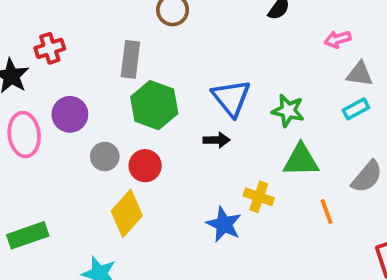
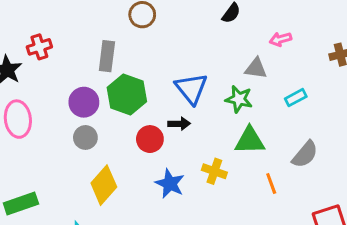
gray triangle: (360, 74) -> (256, 68), moved
purple circle: (70, 114) -> (84, 102), moved
red circle: (145, 166) -> (150, 139), moved
blue star: (224, 224) -> (170, 184), moved

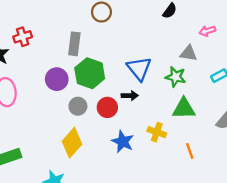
gray circle: (85, 137) -> (78, 106), moved
orange line: (271, 184) -> (190, 151), moved

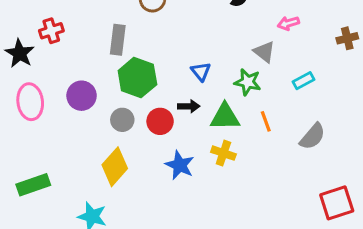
gray triangle: (189, 53) -> (264, 52), turned 30
blue triangle: (139, 69) -> (201, 72), size x0.6
purple circle: (57, 79) -> (82, 96), moved
green triangle: (184, 109) -> (225, 117), moved
orange line: (190, 151) -> (266, 121), moved

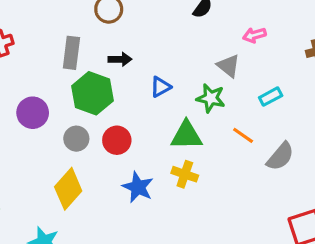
blue triangle: (201, 72) -> (161, 87), turned 40
black arrow: (189, 106) -> (120, 59), moved
orange line: (266, 121) -> (243, 135), moved, turned -35

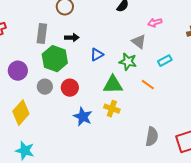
gray semicircle: (280, 156) -> (152, 137), moved, turned -30
yellow diamond: (68, 189) -> (21, 113), moved

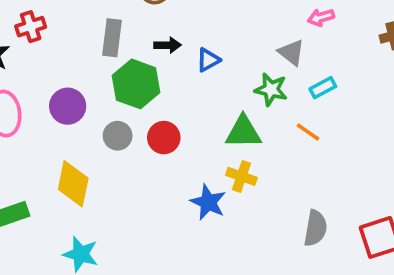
blue triangle: (97, 55) -> (208, 60), moved
cyan rectangle: (165, 61) -> (323, 88), moved
yellow diamond: (21, 113) -> (73, 184), turned -30
blue star: (83, 117) -> (208, 202), moved

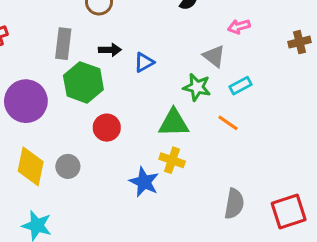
purple circle: (68, 106) -> (26, 101), size x1.4
gray circle: (118, 136) -> (68, 166), moved

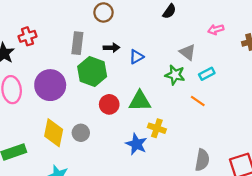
pink arrow: (239, 27) -> (216, 30), moved
green triangle: (174, 123) -> (140, 101), moved

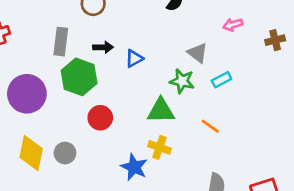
green triangle: (140, 101) -> (161, 111), moved
orange line: (198, 101) -> (210, 126), moved

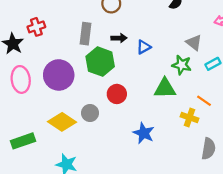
yellow cross: (159, 147) -> (189, 117), moved
yellow diamond: (31, 153) -> (62, 122), turned -68
gray circle: (65, 153) -> (90, 113), moved

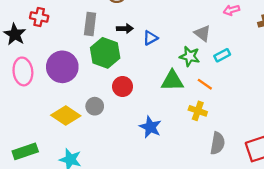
red cross: (36, 27) -> (39, 17), turned 30
orange line: (204, 101) -> (205, 84), moved
green rectangle: (23, 141) -> (25, 151), moved

